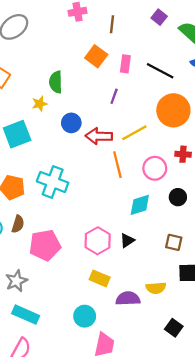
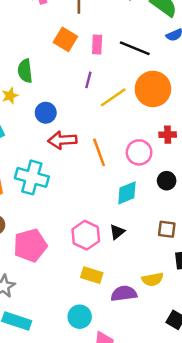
yellow line: (134, 133) -> (113, 97), moved
red arrow: (99, 136) -> (62, 140), moved

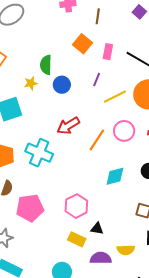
blue circle: (46, 113) -> (62, 85), moved
red arrow: (62, 140) -> (68, 126), turned -35
orange line: (99, 152) -> (97, 140), turned 45
pink circle: (139, 152) -> (124, 131), moved
black triangle: (117, 232) -> (97, 229), moved, turned 40

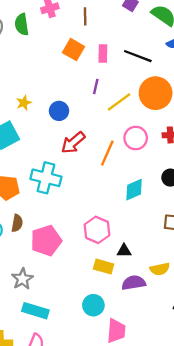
green semicircle: (46, 65) -> (22, 24), moved
blue circle: (62, 85) -> (59, 111), moved

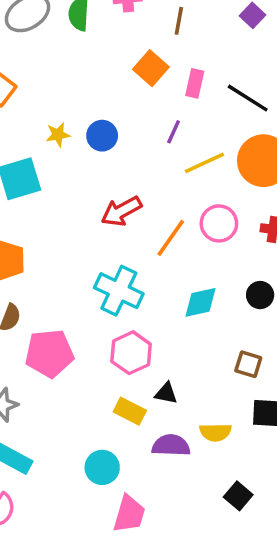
blue circle: (59, 111) -> (102, 136), moved
cyan cross: (46, 178) -> (119, 291), moved

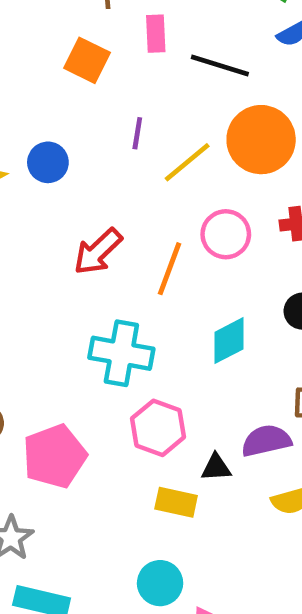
pink rectangle: (195, 83) -> (156, 34), moved
purple semicircle: (171, 445) -> (266, 441), moved

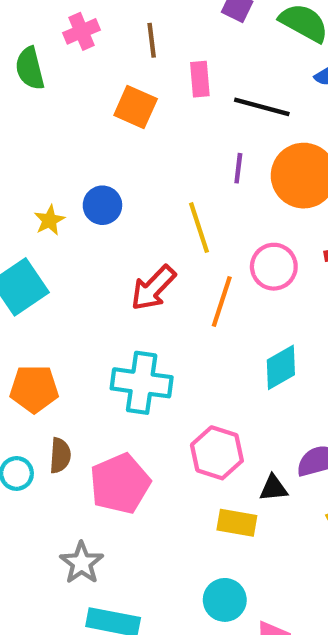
purple line: (137, 133) -> (238, 168), moved
yellow line: (187, 162) -> (199, 228), moved, turned -66
cyan cross: (121, 353) -> (142, 383), moved

